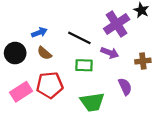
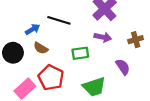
black line: (79, 38) -> (59, 20), moved
red pentagon: (50, 85) -> (51, 78), turned -30

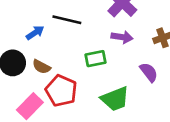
brown semicircle: (41, 48) -> (41, 67), moved

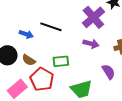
blue arrow: (35, 33) -> (26, 34), turned 48
green rectangle: (96, 59) -> (61, 61), moved

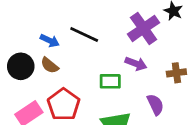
brown semicircle: (29, 60) -> (50, 65), moved
green rectangle: (61, 61) -> (110, 81), moved

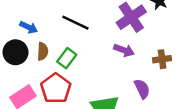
blue arrow: (50, 41) -> (29, 27), moved
brown semicircle: (50, 65) -> (43, 51), turned -126
green rectangle: (110, 81) -> (67, 58), moved, turned -54

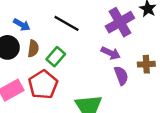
purple semicircle: (142, 89) -> (121, 76), moved

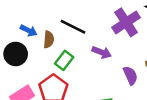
brown semicircle: (33, 49) -> (49, 39), moved
purple arrow: (111, 53) -> (102, 52), moved

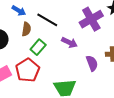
blue arrow: (29, 30) -> (19, 11), moved

